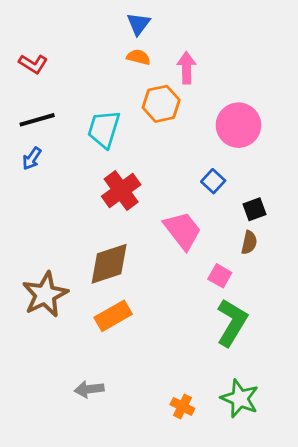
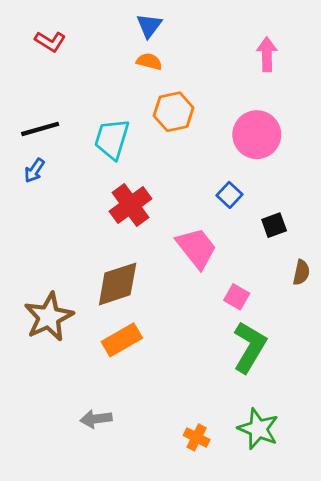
red L-shape: (33, 64) -> (50, 41), moved
pink arrow: (186, 68) -> (267, 54), moved
brown semicircle: (249, 243) -> (301, 272), moved

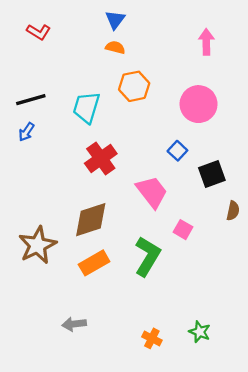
black square: (274, 225) -> (212, 174), size x1.4
green L-shape: (250, 347) -> (147, 256), moved
green star: (258, 429) -> (200, 332), size x0.7

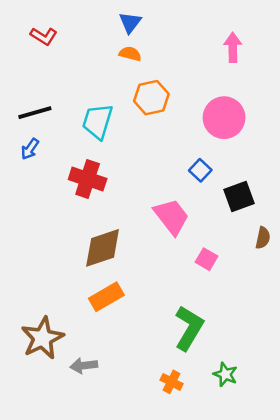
red cross: (101, 159) -> (88, 179), moved, turned -36
brown star: (37, 245) -> (42, 338), moved
green L-shape: (147, 256) -> (189, 328), moved

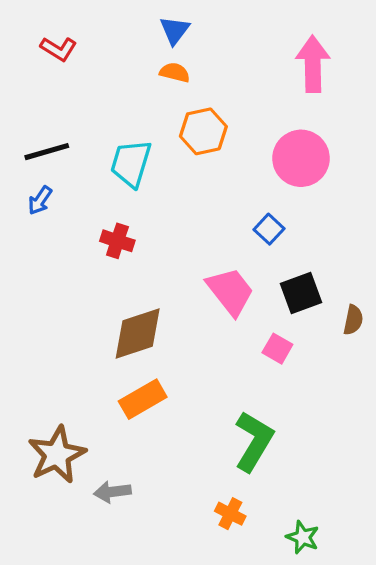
pink arrow: (233, 48) -> (313, 64), size x1.4
red cross: (88, 179) -> (117, 241), size x0.7
black square: (239, 197) -> (301, 293), moved
green star: (225, 374) -> (303, 537), moved

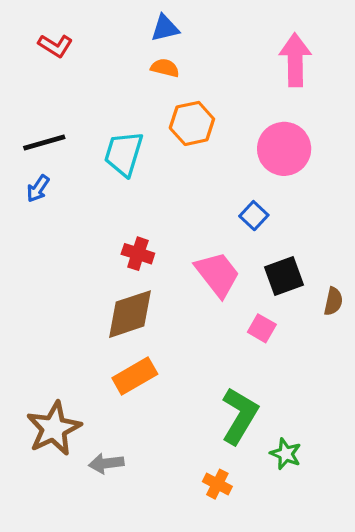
blue triangle: (175, 30) -> (165, 28), turned 40
red cross: (117, 241) -> (138, 254), moved
green star: (303, 537) -> (286, 454), moved

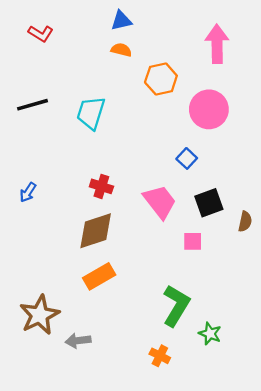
orange hexagon: (192, 123) -> (161, 79), moved
blue arrow: (38, 189) -> (28, 192), moved
pink square: (262, 328) -> (193, 241), turned -30

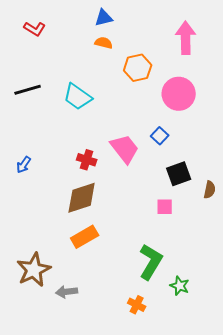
cyan trapezoid: (91, 113) -> (78, 97), turned -72
pink trapezoid: (160, 202) -> (125, 149), moved

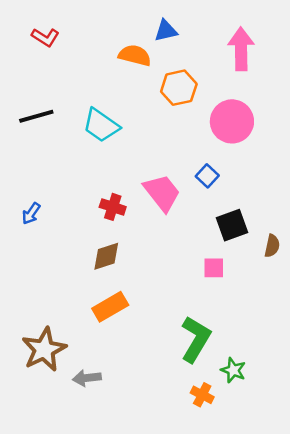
blue triangle: (104, 18) -> (166, 31), moved
orange semicircle: (104, 43) -> (135, 55), size x1.4
brown diamond: (82, 198) -> (106, 256), size x0.7
orange cross: (137, 305) -> (202, 395), moved

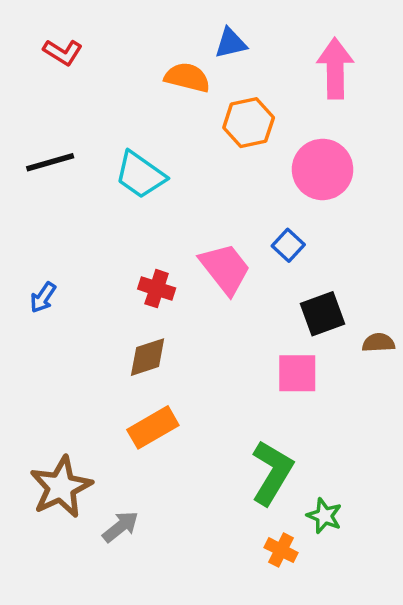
brown semicircle: (272, 246) -> (378, 343), turned -105
pink square: (214, 268) -> (297, 373), size x1.4
gray arrow: (87, 378) -> (121, 527), turned 148

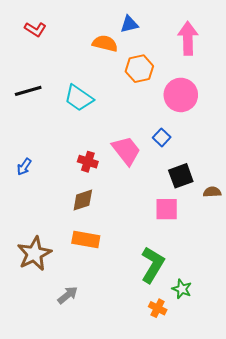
orange rectangle: (153, 427) -> (86, 239), turned 40
brown star: (61, 487) -> (34, 254), moved

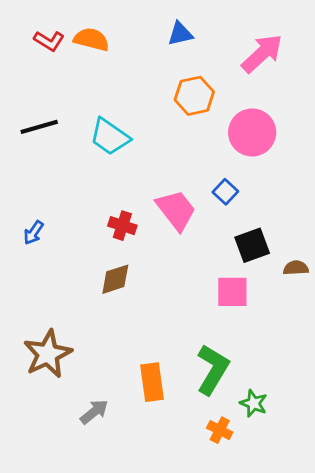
pink arrow: (188, 38) -> (262, 53), turned 48
orange semicircle: (105, 43) -> (91, 39), moved
orange rectangle: (86, 239) -> (152, 382), moved, turned 72

